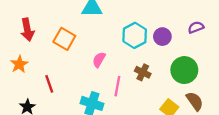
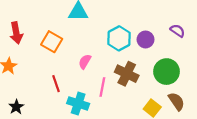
purple semicircle: (196, 27) -> (178, 31), turned 56
brown cross: (143, 72) -> (127, 74), size x1.5
red line: (49, 84) -> (56, 84), moved

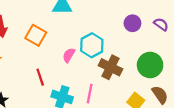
cyan hexagon: (119, 38) -> (92, 45), moved
purple circle: (146, 39) -> (132, 23), moved
pink line: (102, 87) -> (90, 94), moved

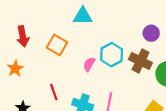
brown cross: (110, 67) -> (140, 61), moved
red line: (40, 77) -> (54, 92), moved

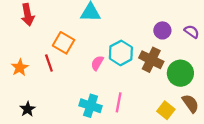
red arrow: (23, 36) -> (28, 15), moved
red line: (54, 92) -> (49, 63), moved

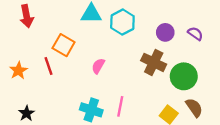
cyan hexagon: (121, 53) -> (122, 22), moved

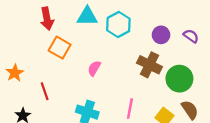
red arrow: (27, 16) -> (47, 19), moved
red line: (48, 66) -> (45, 91), moved
pink line: (120, 106) -> (130, 109), moved

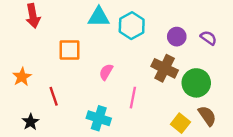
red arrow: (47, 19) -> (33, 16), moved
orange square: (60, 48) -> (69, 50), turned -30
pink line: (130, 109) -> (133, 98), moved

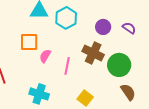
orange square: (69, 50) -> (29, 42), moved
pink line: (133, 98) -> (67, 66), moved
yellow square: (180, 123) -> (85, 98), moved

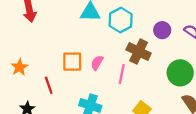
orange square: (29, 42) -> (72, 62), moved
brown cross: (93, 53) -> (139, 52), moved

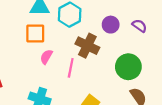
orange square: (72, 62) -> (35, 33), moved

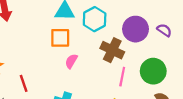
purple circle: (111, 25) -> (136, 29), size x1.5
pink line: (71, 68) -> (122, 77), moved

